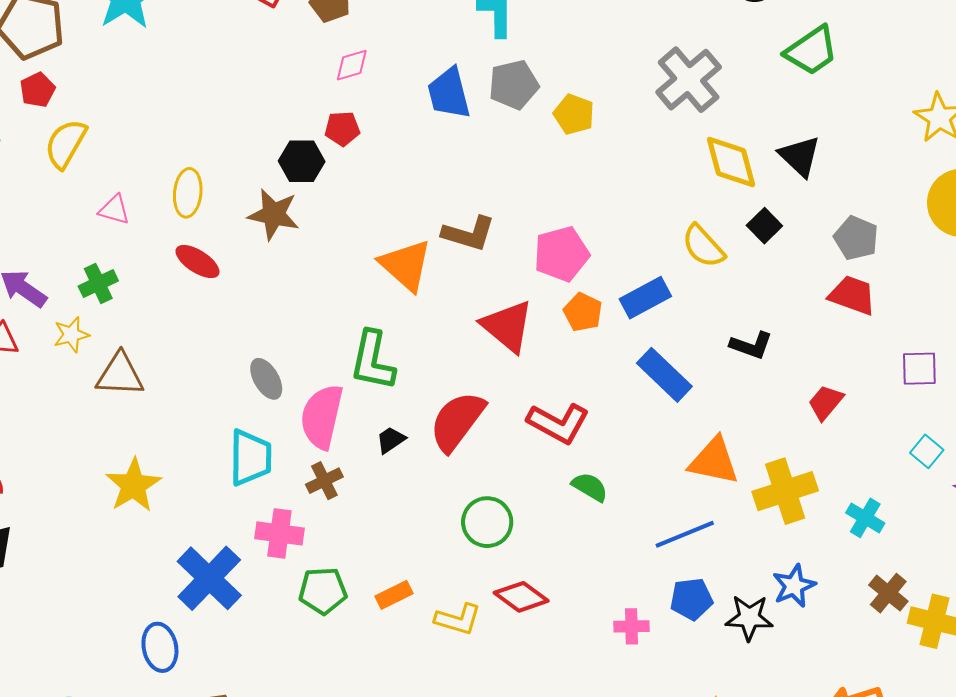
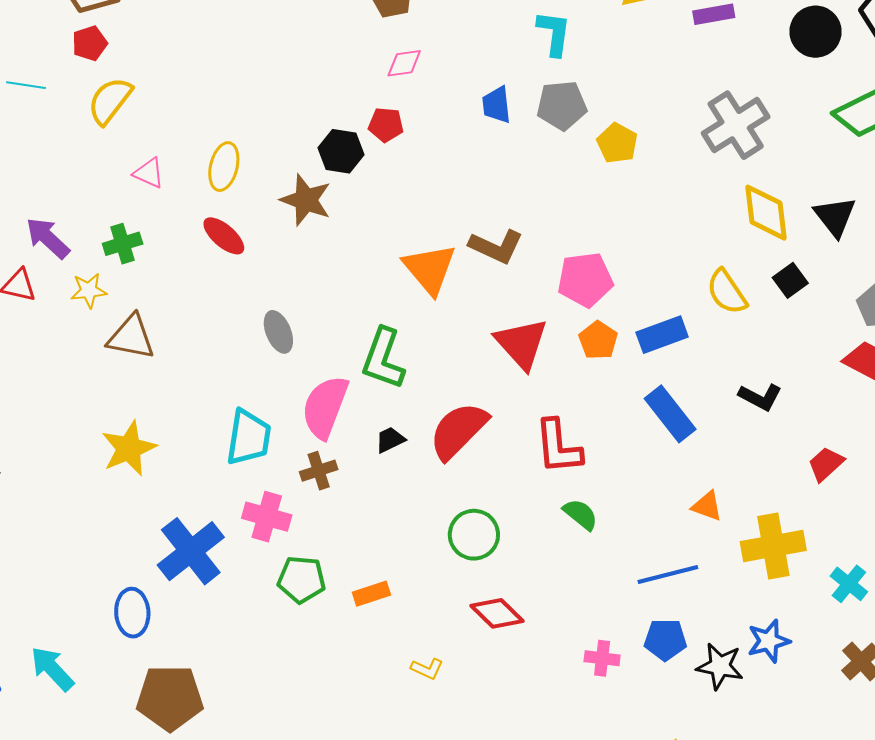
blue trapezoid: (449, 93) -> (496, 105), size x0.7
gray ellipse: (266, 379) -> (278, 332), moved
red L-shape: (558, 423) -> (558, 447), turned 48
orange triangle: (714, 461) -> (707, 506), size x0.6
yellow L-shape: (458, 619) -> (427, 669), moved, size x0.7

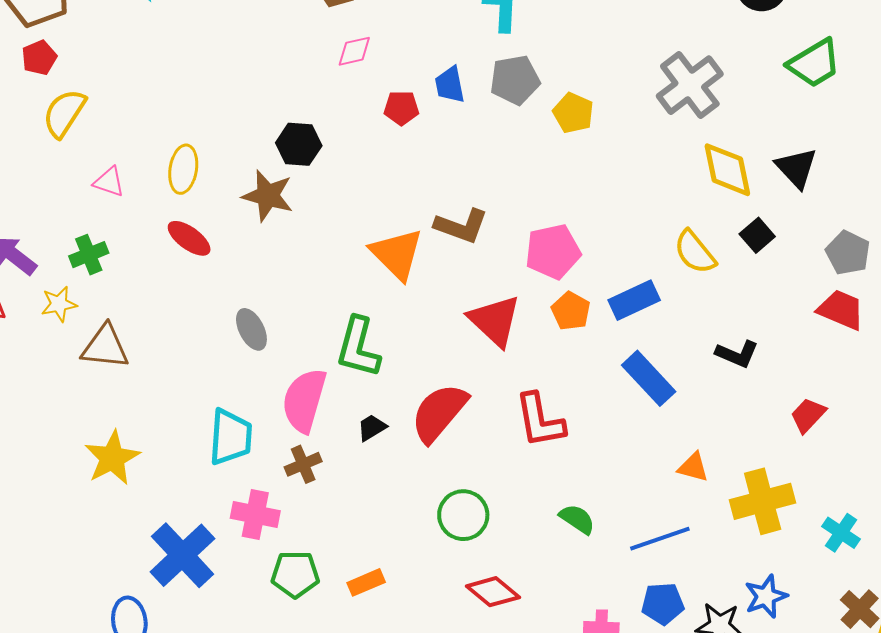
red pentagon: (386, 125) -> (401, 108), moved
green semicircle: (581, 514) -> (577, 519), moved

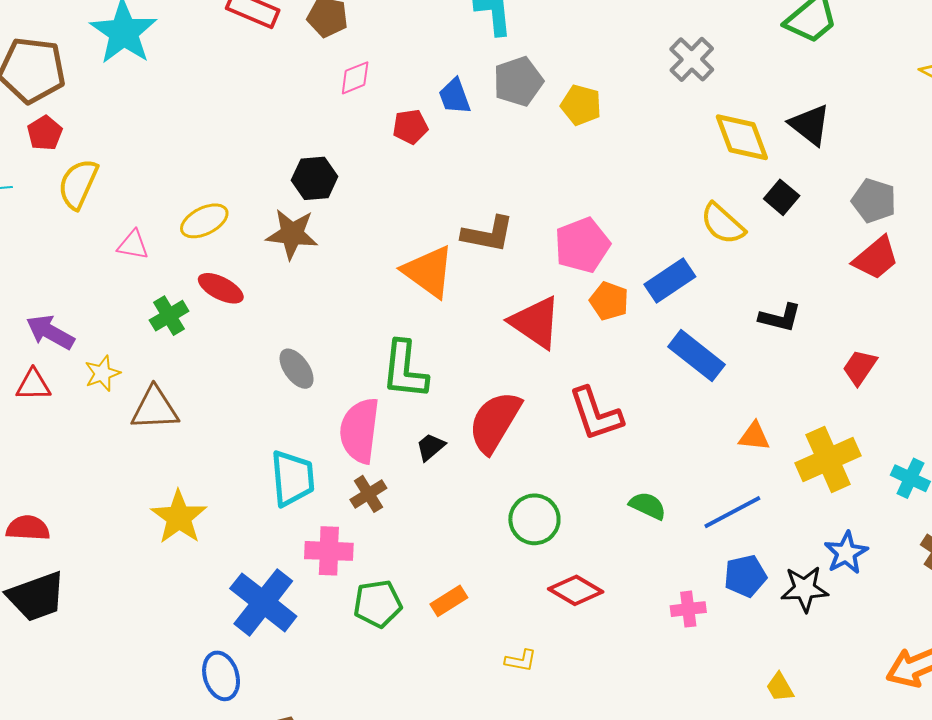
gray cross: (690, 85) -> (692, 59), size x0.7
yellow ellipse: (183, 169) -> (204, 221), turned 63
green cross: (89, 255) -> (169, 316), moved
red trapezoid: (841, 310) -> (876, 258), turned 126

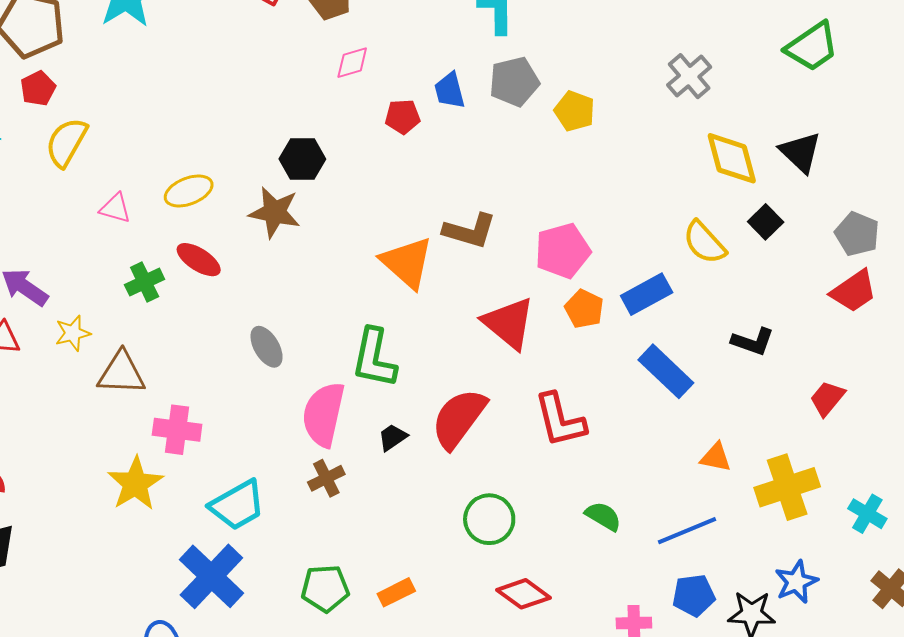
cyan trapezoid: (293, 478) -> (237, 505), moved, turned 60
pink cross: (329, 551) -> (177, 430), moved

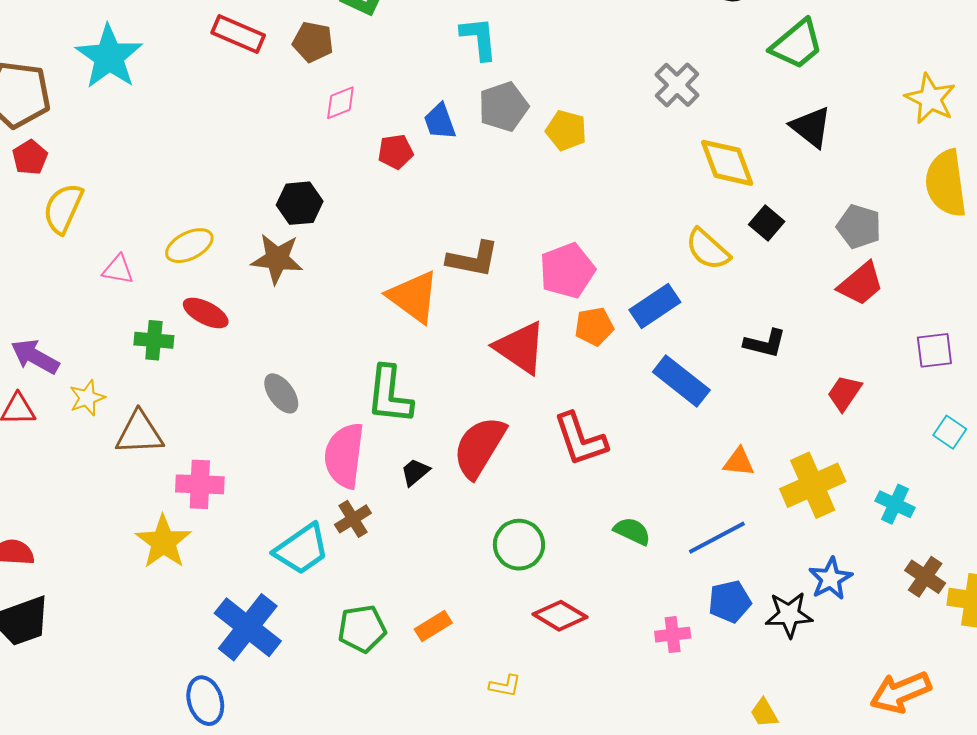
black triangle: (801, 152) -> (811, 127), moved
green cross: (145, 282) -> (154, 340), turned 36
orange pentagon: (584, 309) -> (594, 326), turned -30
cyan trapezoid: (237, 505) -> (302, 549), moved

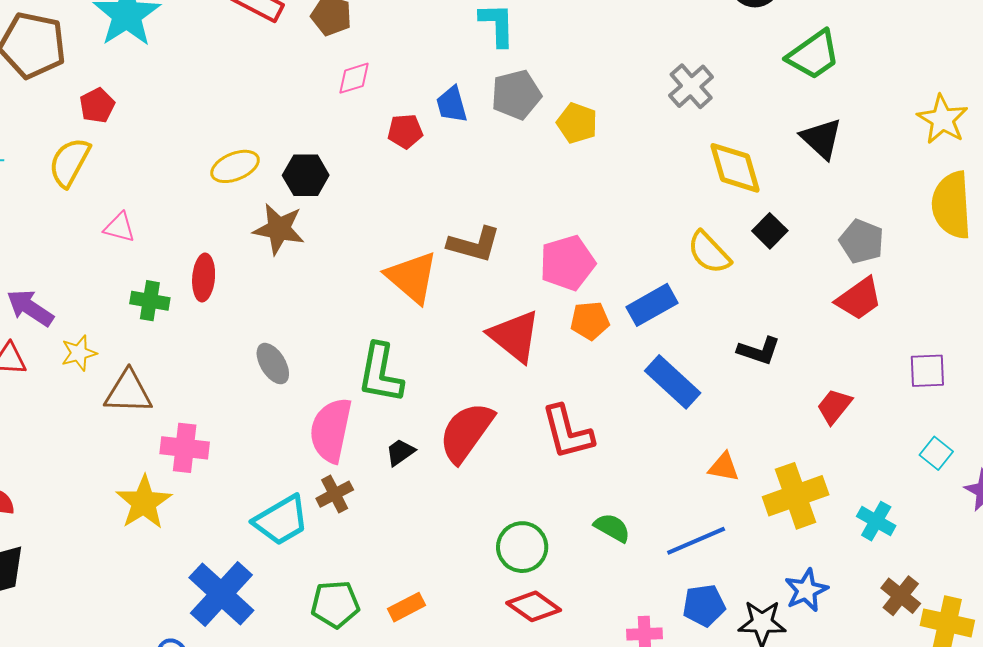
red pentagon: (30, 157) -> (97, 105), moved
yellow ellipse: (189, 246) -> (235, 166), moved
red ellipse: (206, 313) -> (204, 277), turned 63
green circle: (519, 545) -> (522, 547), moved

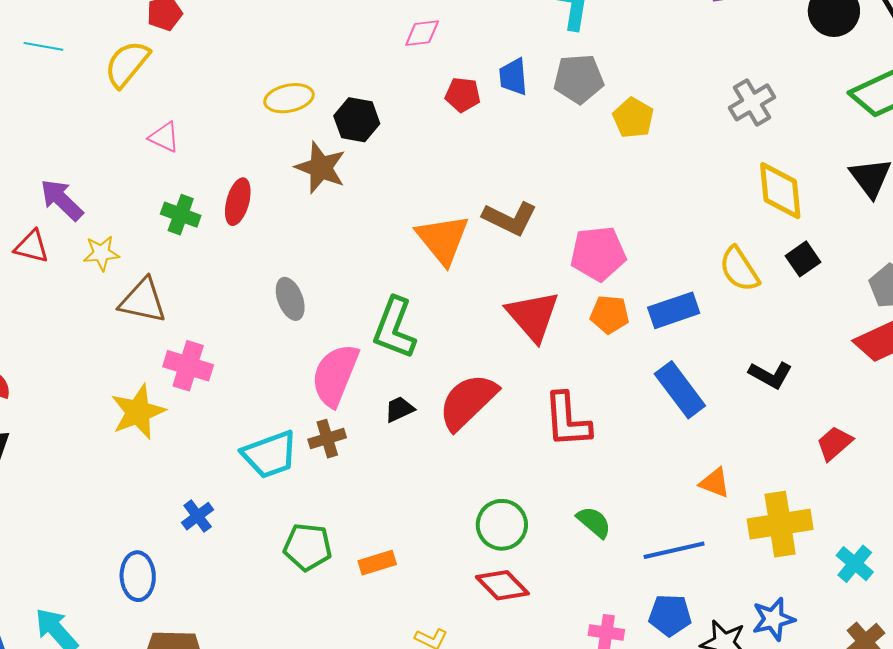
blue cross: (221, 594) -> (198, 516), size x0.5

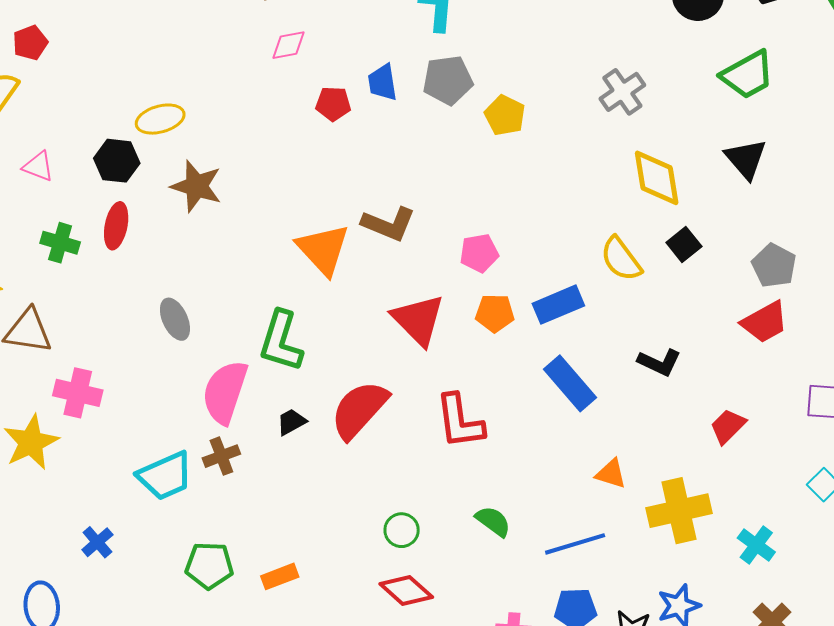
black hexagon: (357, 120) -> (117, 161), moved
pink pentagon: (598, 254) -> (479, 253), size x0.7
green circle: (502, 525) -> (402, 530), size x0.7

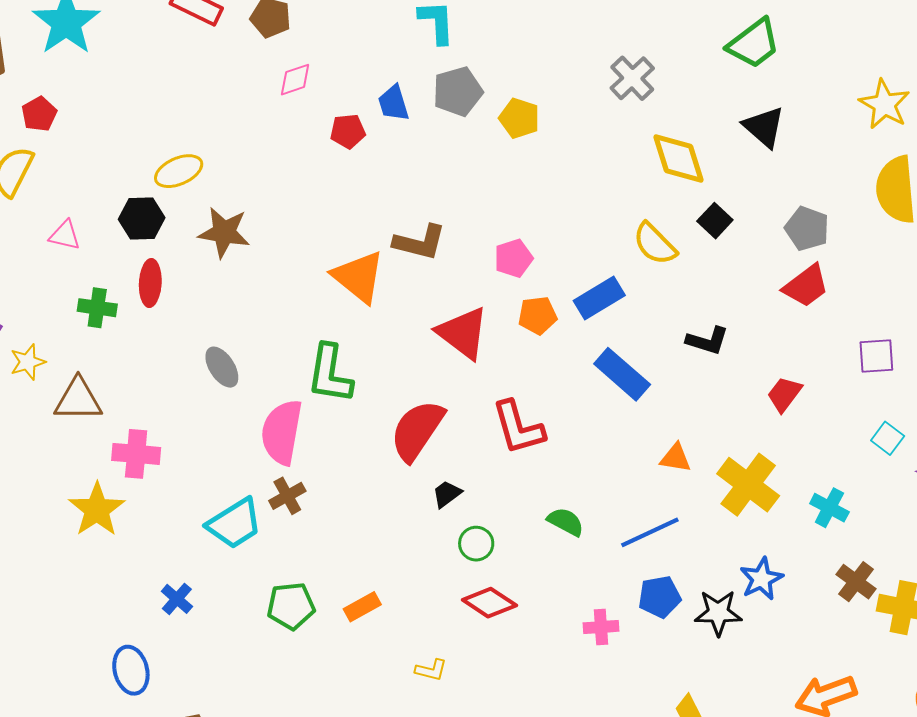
black trapezoid: (291, 422) -> (447, 494), moved
yellow cross: (679, 511) -> (748, 485), turned -32

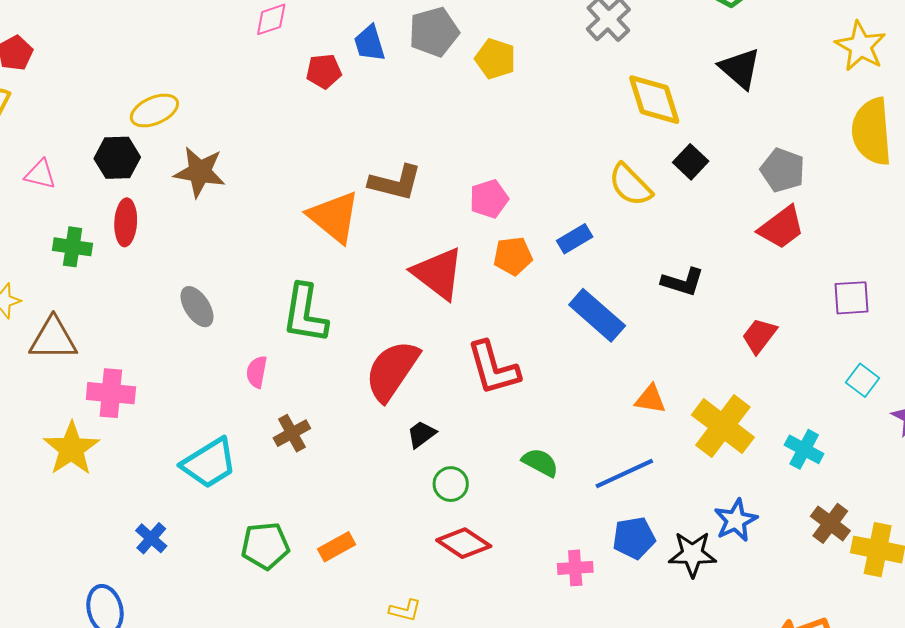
blue rectangle: (599, 298) -> (575, 239), size x0.7
pink semicircle: (282, 432) -> (257, 372), size x0.5
brown cross: (287, 496) -> (292, 433), moved

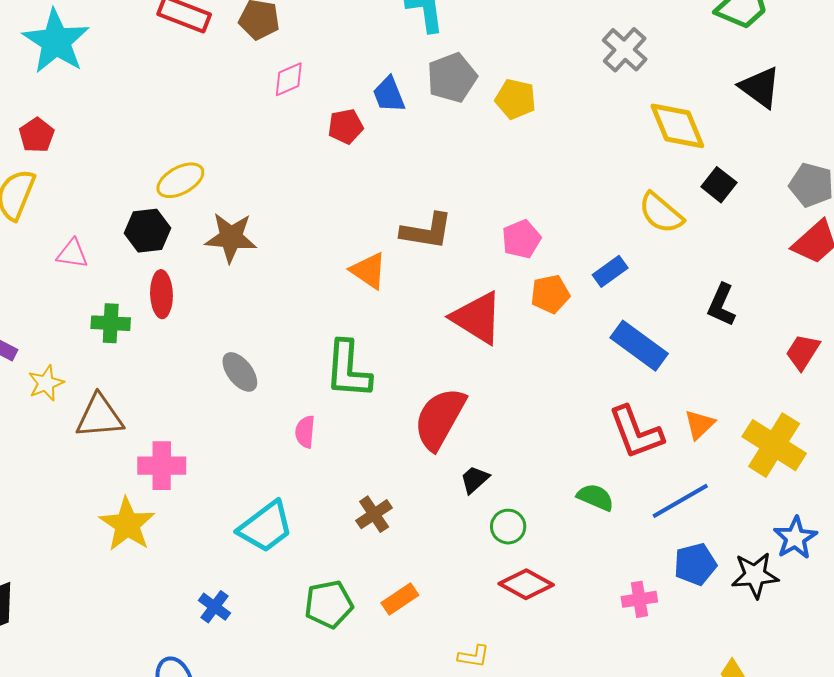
orange triangle: (334, 217) -> (369, 271), size x0.7
black L-shape: (683, 282) -> (722, 305), turned 102
red L-shape: (493, 368) -> (636, 432), moved
orange triangle: (650, 399) -> (700, 424), turned -48
brown cross: (292, 433) -> (374, 514), moved

